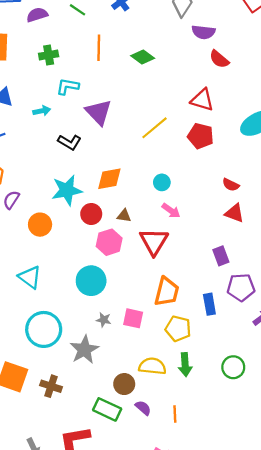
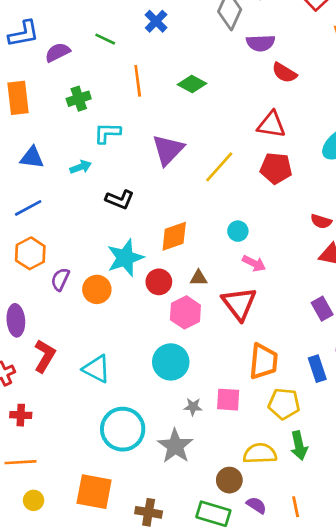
purple triangle: (99, 112) -> (168, 150), moved, turned 36
orange circle: (40, 225) -> (97, 289), moved
brown cross: (51, 386) -> (149, 512), moved

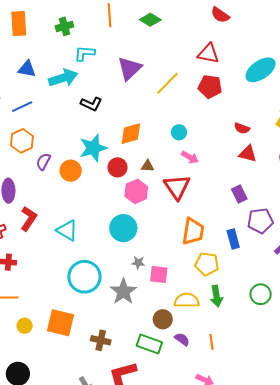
cyan arrow: (81, 167) -> (63, 78), size x1.8
pink square: (228, 400) -> (159, 274), moved
yellow circle: (34, 500) -> (25, 326), moved

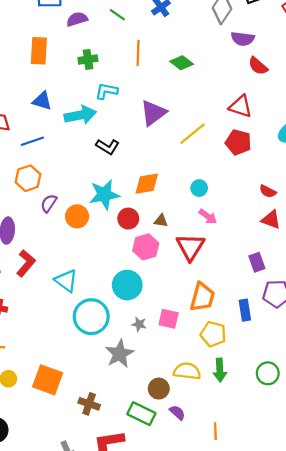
pink square: (159, 274) -> (169, 319), moved
cyan circle: (84, 277) -> (91, 317), moved
orange line: (212, 342) -> (215, 431), moved

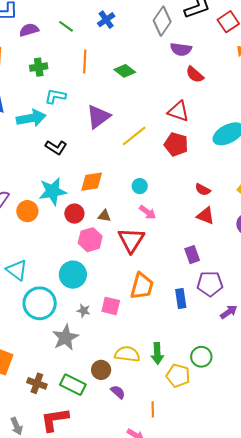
yellow pentagon: (213, 334) -> (178, 376), moved
green rectangle: (141, 414) -> (73, 385), moved

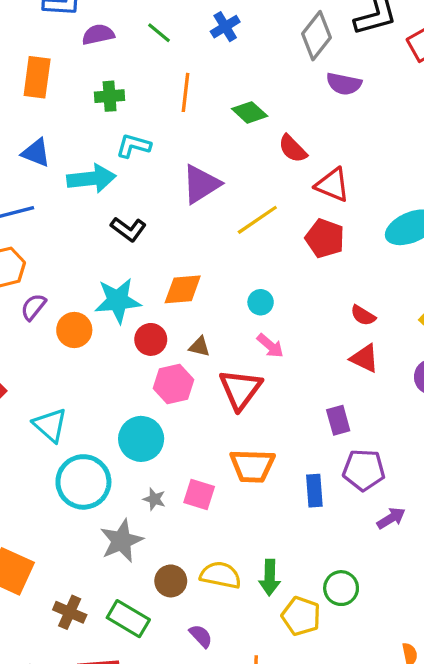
red semicircle: (195, 74) -> (293, 149), moved
orange trapezoid: (142, 286) -> (252, 466), turned 72
brown circle: (101, 370) -> (171, 581), moved

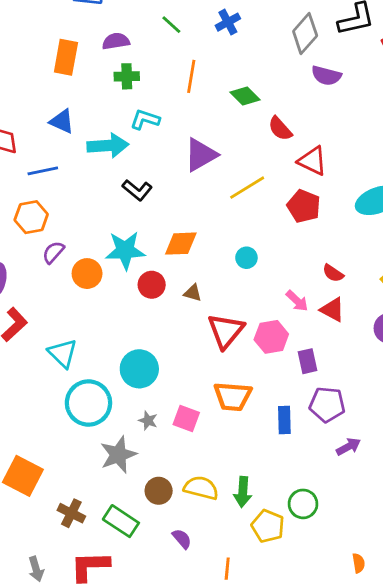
purple semicircle: (98, 34) -> (116, 41), moved
pink arrow: (270, 346) -> (297, 301), moved
pink hexagon: (173, 384) -> (271, 337), moved

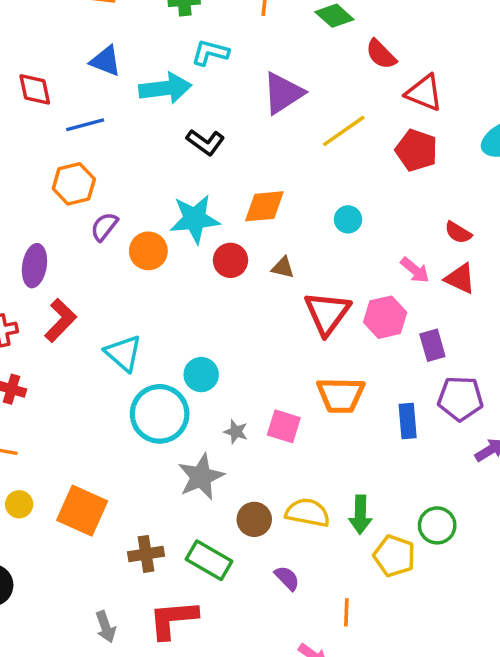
cyan circle: (139, 369) -> (201, 375), moved, size x0.7
brown cross: (71, 513) -> (146, 554), turned -32

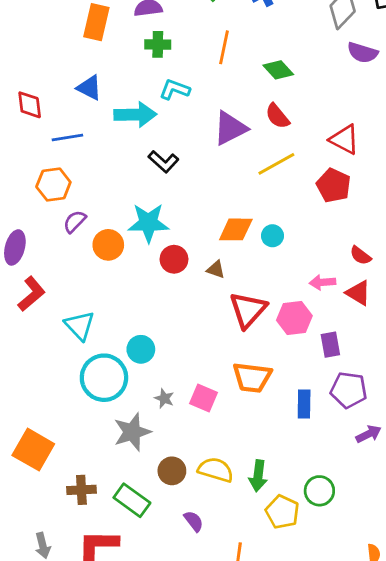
red semicircle: (381, 54) -> (277, 116), moved
orange diamond: (264, 206) -> (236, 229), moved
pink arrow: (415, 270) -> (322, 282), turned 130

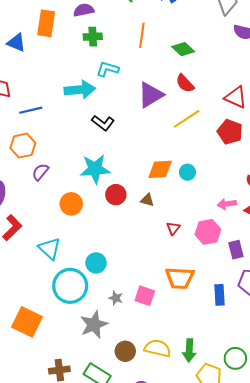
blue triangle: (89, 88) -> (16, 43), moved
orange circle: (108, 245) -> (71, 204), moved
red triangle: (248, 310) -> (173, 228), size x0.5
orange square: (33, 450) -> (27, 322), moved

